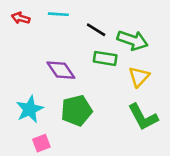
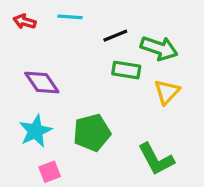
black line: (96, 30) -> (115, 36), turned -54
purple diamond: (61, 70) -> (42, 83), moved
green L-shape: (143, 117) -> (156, 159), moved

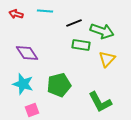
cyan star: (36, 131) -> (23, 84), turned -30

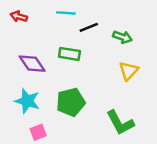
cyan line: (45, 11) -> (66, 13), moved
green arrow: (102, 31) -> (123, 37), size x0.7
green rectangle: (81, 45) -> (69, 54), moved

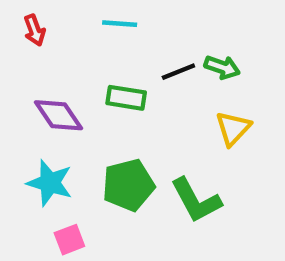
red arrow: (19, 17) -> (35, 30), turned -126
black line: (89, 27) -> (178, 72), moved
green L-shape: (120, 123) -> (196, 200), moved

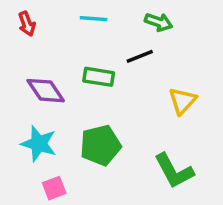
green arrow: (222, 67) -> (159, 22), moved
green L-shape: (196, 200) -> (174, 171), moved

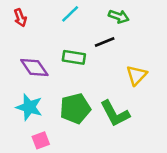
cyan line: (94, 19) -> (70, 14), turned -48
green L-shape: (174, 171) -> (115, 114), moved

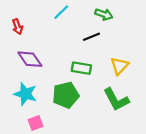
red arrow: (20, 18) -> (18, 27), moved
green rectangle: (74, 57) -> (81, 68), moved
green L-shape: (115, 114) -> (116, 99), moved

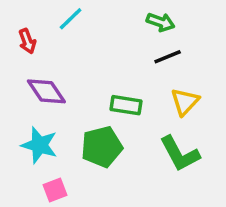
cyan line: (61, 12) -> (71, 19), moved
black line: (91, 37) -> (168, 57), moved

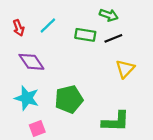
cyan line: (71, 19) -> (48, 26), moved
green rectangle: (126, 105) -> (85, 35), moved
green L-shape: (180, 154) -> (116, 121), moved, turned -60

